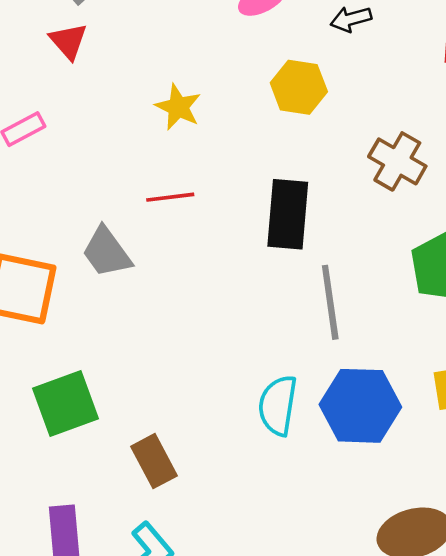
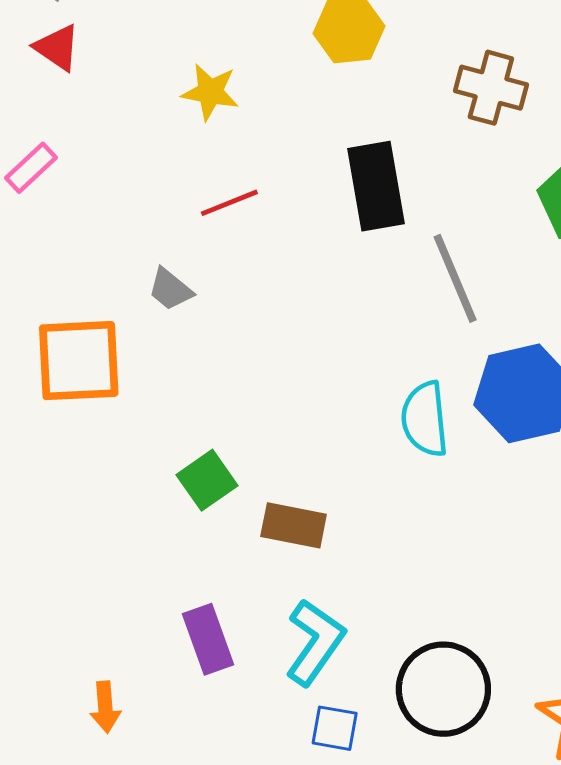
gray trapezoid: (107, 252) -> (170, 289), size x0.7
green square: (65, 403) -> (207, 480), moved, size x0.7
brown rectangle: (154, 461) -> (294, 525), turned -36

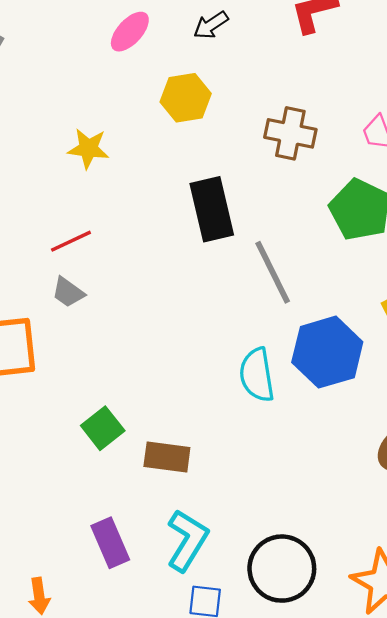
red line: (229, 203) -> (71, 241), moved

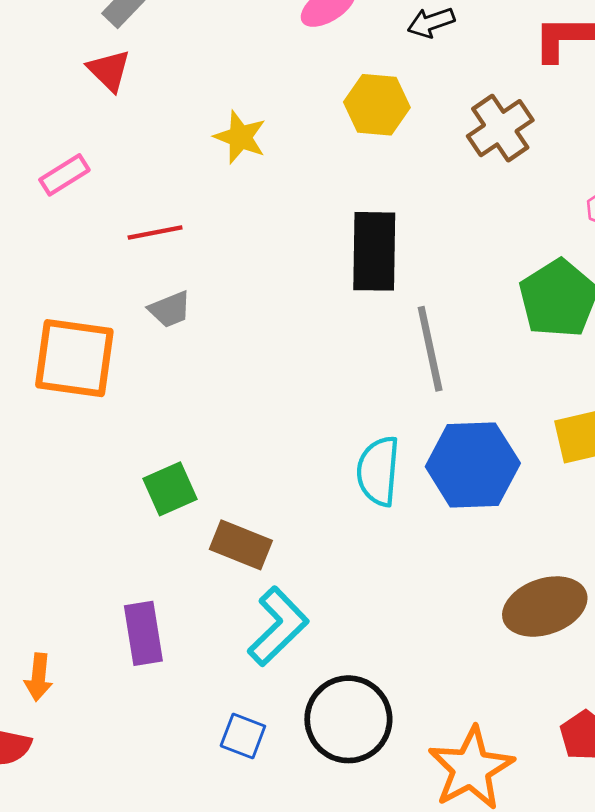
brown cross: (290, 133) -> (500, 128), moved, turned 30
red line: (71, 241) -> (155, 232), moved
gray trapezoid: (68, 292) -> (170, 309), turned -72
cyan L-shape: (187, 540) -> (278, 626), moved

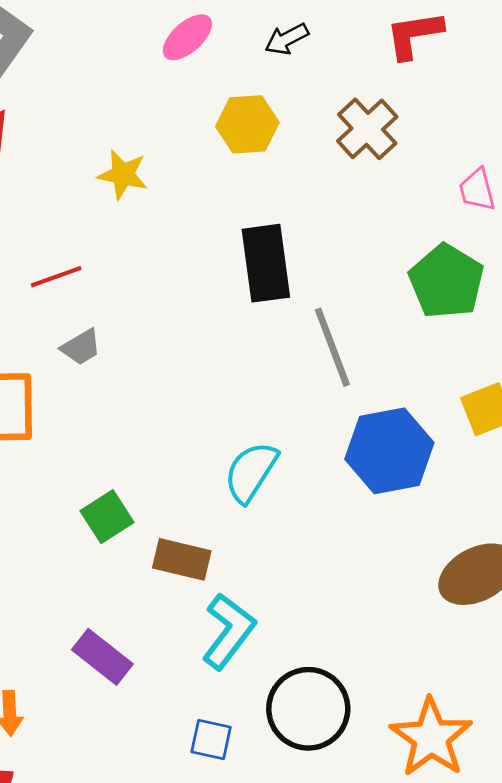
cyan semicircle: (378, 471) -> (251, 472), moved, turned 36
purple rectangle: (143, 633) -> (102, 657), turned -34

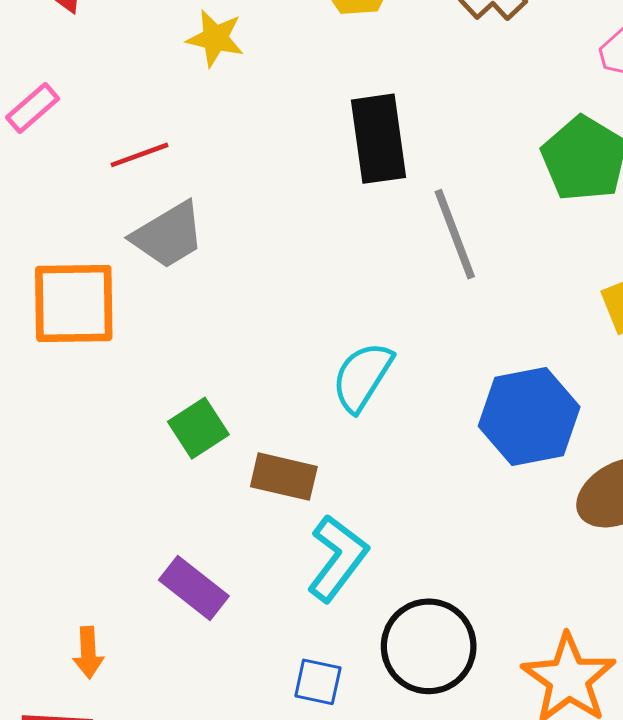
gray trapezoid: (81, 347) -> (168, 235), size x1.6
blue hexagon: (389, 451) -> (529, 416), moved

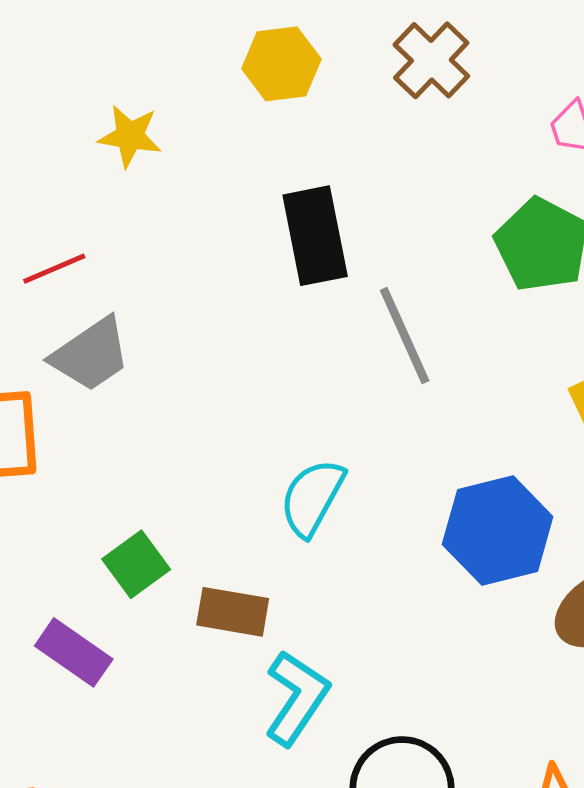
purple rectangle: (194, 588) -> (74, 652), moved

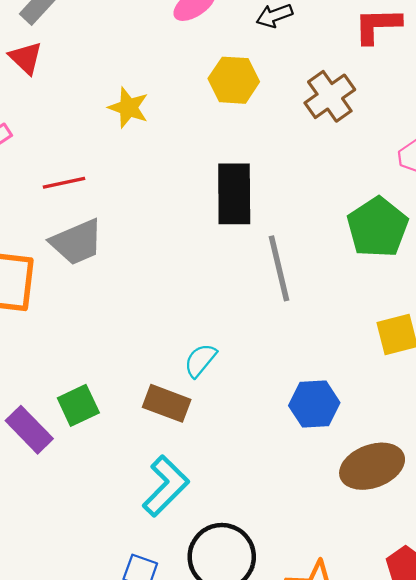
cyan semicircle: (312, 498) -> (200, 360), size x0.7
blue hexagon: (498, 531) -> (314, 404), size x0.7
green square: (136, 564) -> (78, 405), moved
brown rectangle: (233, 612) -> (167, 403), moved

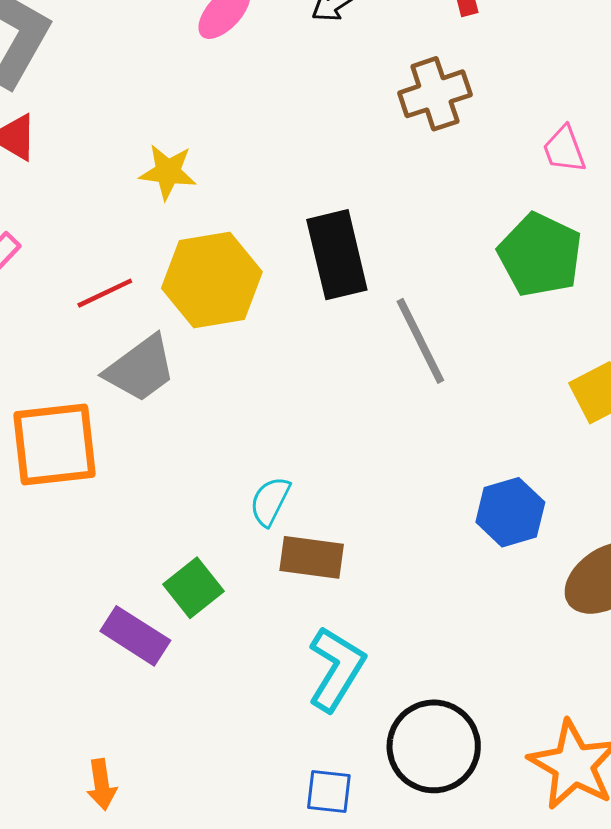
yellow hexagon: (234, 80) -> (212, 280), moved, size x1.4
brown cross: (330, 96) -> (435, 94), turned 30
cyan semicircle: (200, 360) -> (270, 501), moved

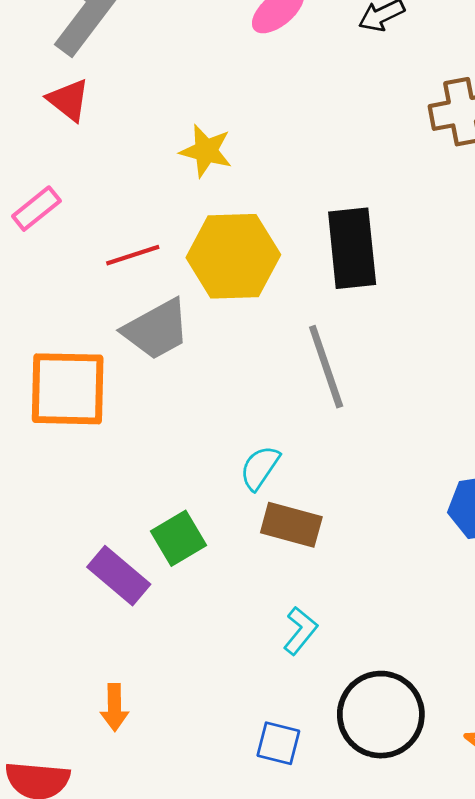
gray line: (420, 341) -> (326, 367), moved
cyan L-shape: (336, 669) -> (300, 631), size x0.6
orange arrow: (101, 785) -> (114, 707), moved

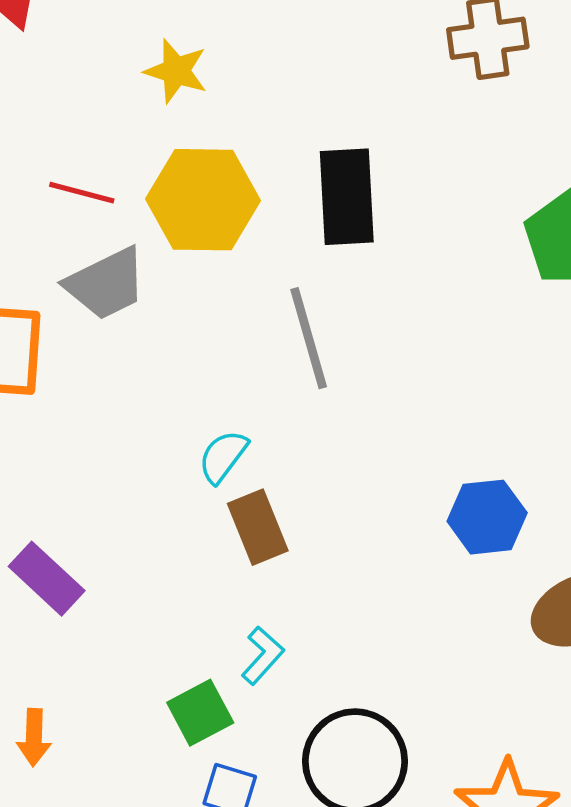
red line: (133, 255) -> (82, 193), turned 30
brown rectangle: (291, 525) -> (258, 527), turned 50
green square: (179, 538) -> (200, 713), moved

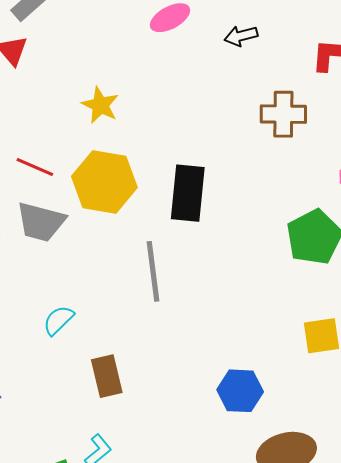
gray trapezoid: (106, 284) -> (41, 222), turned 32
cyan semicircle: (223, 456) -> (58, 320), moved

